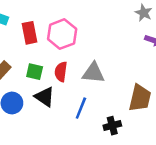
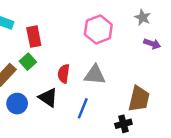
pink hexagon: (62, 34) -> (98, 29), moved
green square: (35, 72) -> (28, 62), moved, turned 35
black cross: (112, 126) -> (123, 124), moved

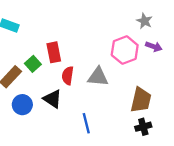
pink hexagon: (98, 29) -> (125, 50), moved
red rectangle: (34, 37) -> (54, 52), moved
blue line: (83, 108) -> (86, 123), moved, turned -36
black cross: (123, 124) -> (143, 127), moved

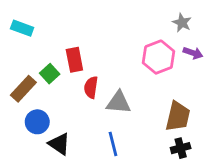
gray triangle: (98, 77) -> (119, 103), moved
black triangle: (53, 99) -> (59, 144), moved

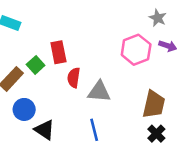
black cross: (181, 148) -> (156, 134), turned -30

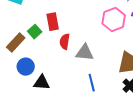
black triangle: (44, 130) -> (42, 83), turned -30
blue line: (94, 130) -> (92, 83), moved

